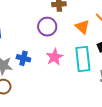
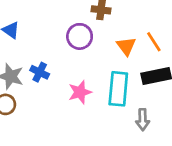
pink star: (54, 57) -> (80, 92), moved

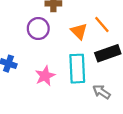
gray arrow: (143, 120) -> (101, 92), turned 132

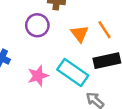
cyan rectangle: (77, 69) -> (73, 73), turned -60

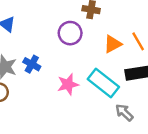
orange triangle: (80, 34) -> (113, 44), turned 36

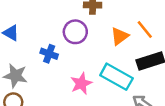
blue cross: (32, 64) -> (49, 54), moved

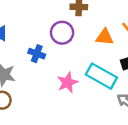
orange triangle: (120, 36) -> (105, 37), turned 42

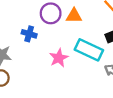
orange triangle: (105, 37) -> (74, 16), moved

